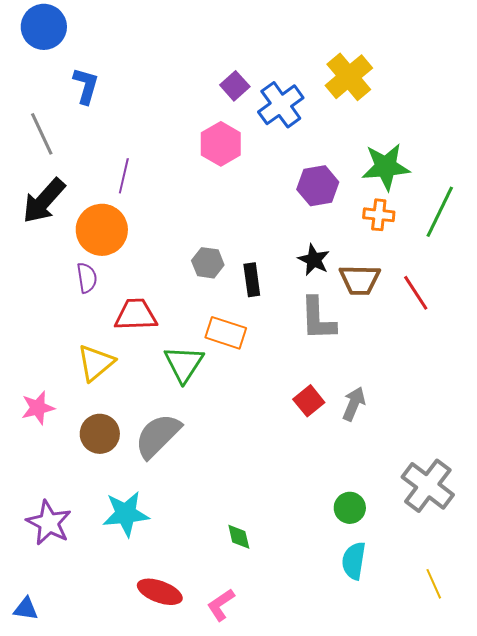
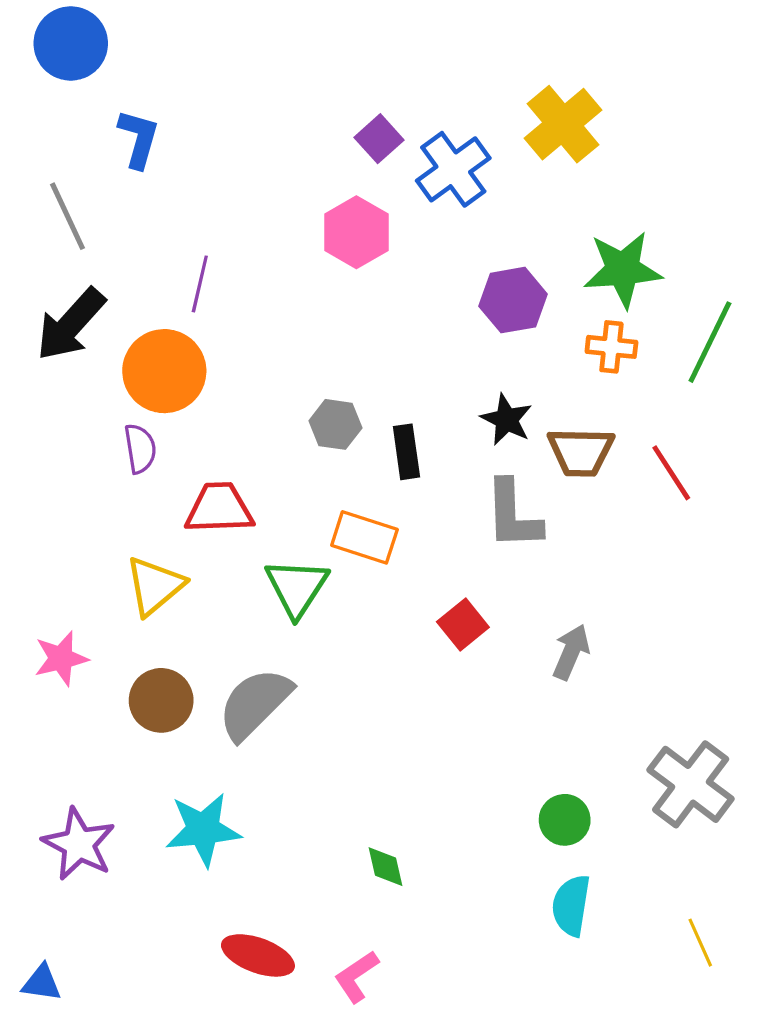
red square: (309, 401) -> (463, 625), moved

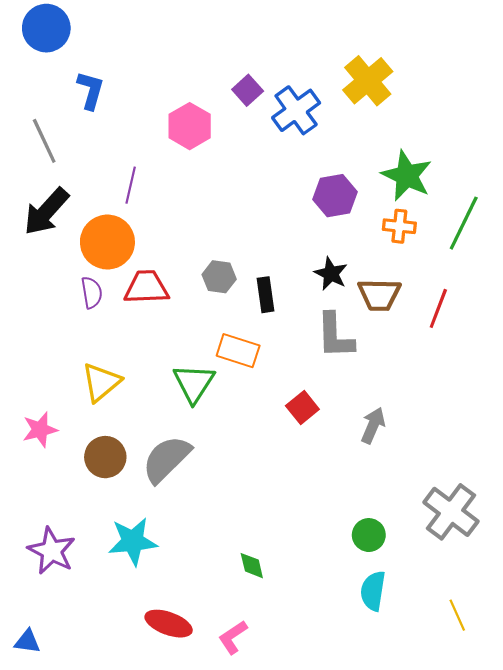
pink hexagon: (356, 232) -> (190, 126), moved
green star: (623, 269) -> (407, 176), turned 30
red line: (671, 473) -> (438, 308), turned 54
red trapezoid: (219, 508) -> (146, 287), moved

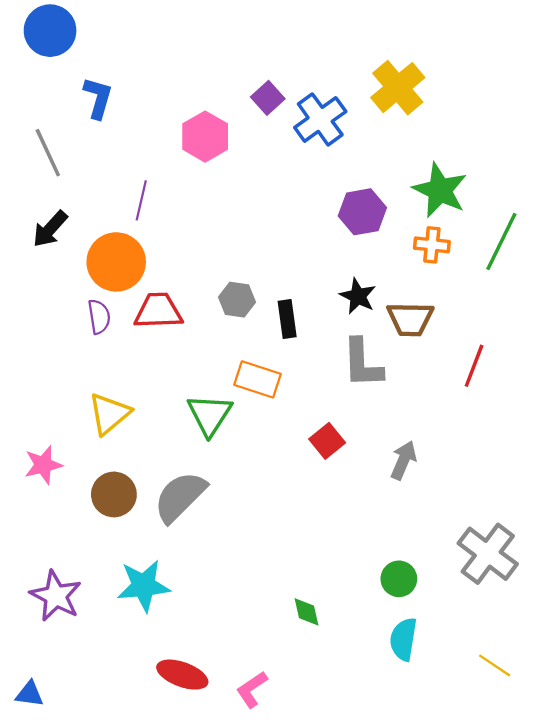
black arrow: (46, 211) -> (50, 229), size x0.7
red line: (438, 308) -> (474, 366), moved
green diamond: (252, 566) -> (307, 612), moved
yellow line: (457, 615) -> (495, 665), turned -32

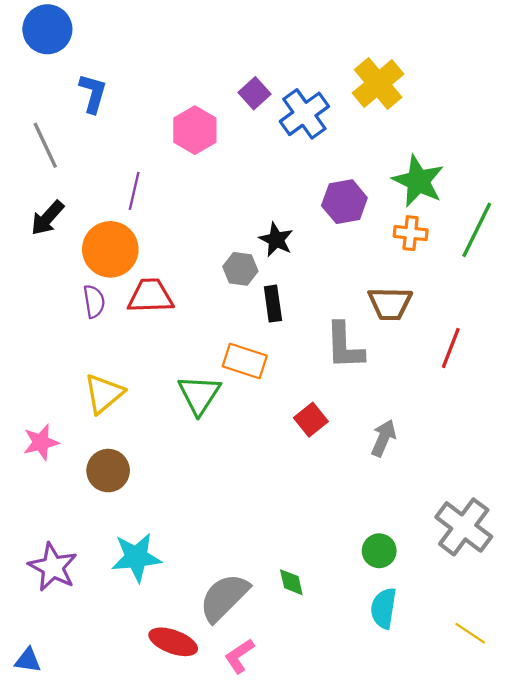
black star: (358, 296) -> (276, 240), moved
gray hexagon: (237, 300) -> (240, 269), moved
gray semicircle: (180, 497) -> (224, 597), moved

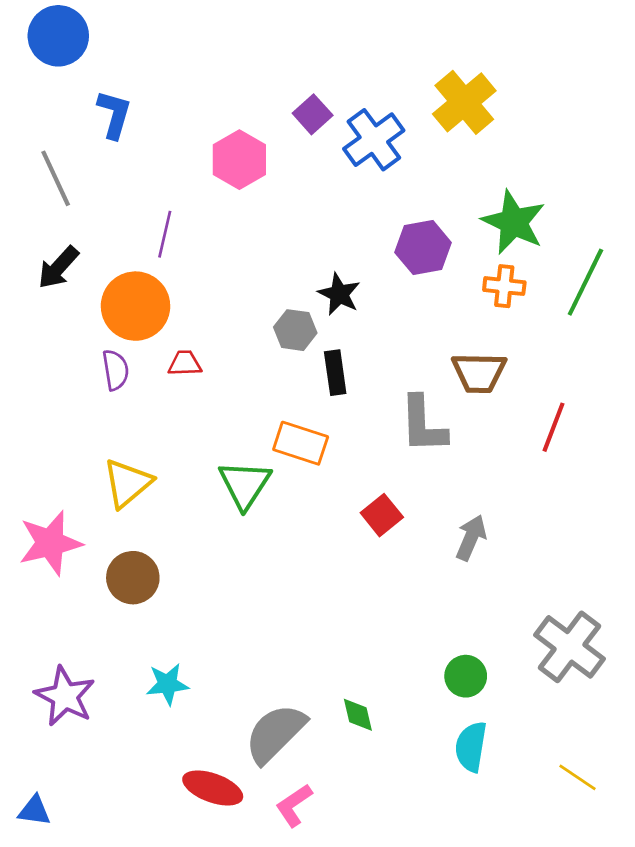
red trapezoid: (150, 296) -> (185, 363), size x0.6
pink star: (41, 442) -> (50, 543), size x1.4
cyan star: (136, 557) -> (167, 684), size x0.7

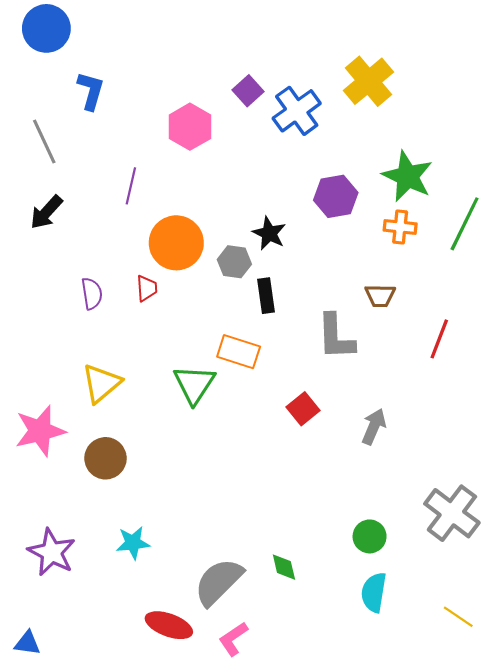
orange circle: (135, 306) -> (176, 243), moved
red trapezoid: (185, 363) -> (147, 288), turned 88
brown trapezoid: (479, 373) -> (380, 296), size x0.7

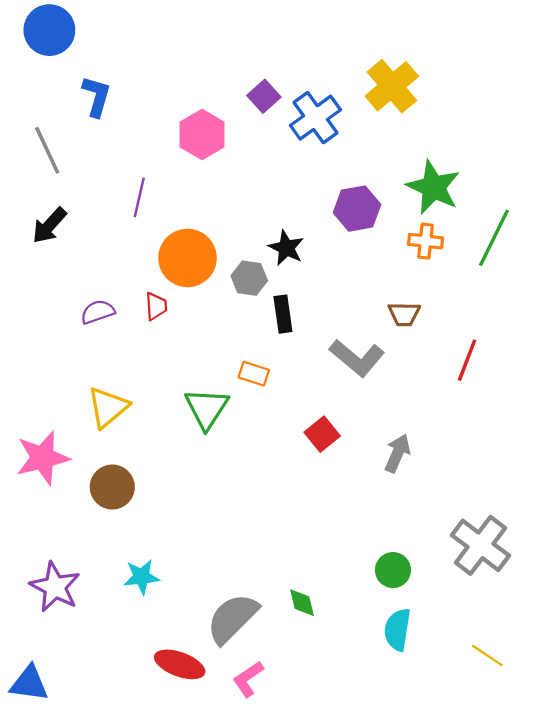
purple semicircle: (92, 294) -> (98, 312), turned -100
gray L-shape: (336, 337) -> (357, 358), turned -48
orange rectangle: (239, 352) -> (254, 374), size x0.7
blue triangle: (27, 643) -> (29, 683), size x1.4

